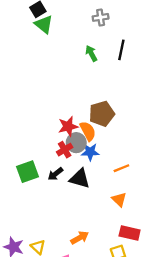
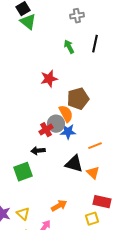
red star: (68, 126) -> (49, 79), moved
green square: (28, 172) -> (23, 172), moved
black arrow: (55, 174) -> (38, 151), turned 32
black triangle: (80, 179) -> (74, 164), moved

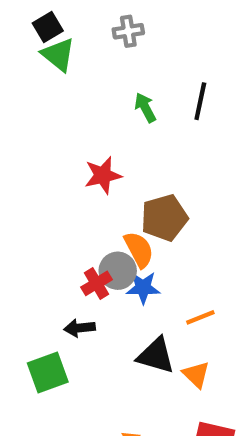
gray cross: (77, 16) -> (128, 31), moved

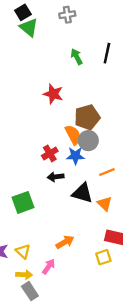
red star: (103, 175) -> (53, 94), turned 30
gray circle: (118, 271) -> (88, 141), moved
black arrow: (80, 328) -> (56, 177), moved

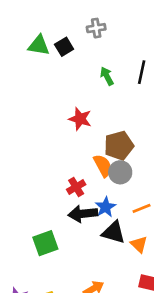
black square: (23, 12) -> (64, 47), moved
green triangle: (29, 27) -> (39, 45), moved, turned -30
blue star: (75, 156) -> (106, 207), moved, turned -30
black arrow: (56, 177) -> (83, 214), size x1.5

